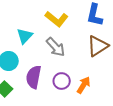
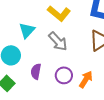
purple semicircle: (34, 77) -> (36, 71), size x0.7

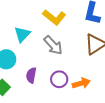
orange arrow: (86, 79) -> (81, 83), turned 42

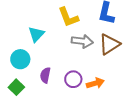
yellow L-shape: (54, 17) -> (68, 17), turned 30
gray arrow: (53, 45) -> (82, 41), moved, turned -40

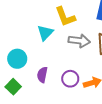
cyan triangle: (36, 34) -> (45, 33), moved

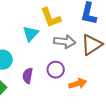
purple circle: (70, 79) -> (56, 70), moved

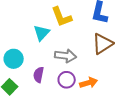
gray arrow: (65, 42) -> (66, 56), moved
purple circle: (56, 70) -> (67, 80), moved

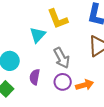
gray arrow: (66, 56) -> (62, 58), turned 55

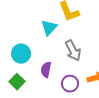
purple circle: (63, 82) -> (70, 84), moved

